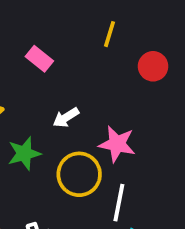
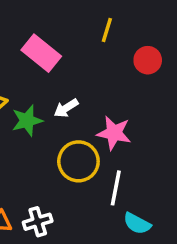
pink rectangle: (39, 59) -> (41, 53), size x1.5
green star: (24, 153) -> (27, 121), moved

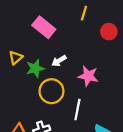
yellow circle: (78, 161) -> (51, 91), moved
white line: (116, 188) -> (77, 110), moved

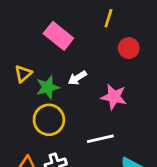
red circle: (109, 32) -> (129, 48), moved
yellow circle: (51, 91) -> (49, 120), moved
white line: (77, 110) -> (100, 139), turned 66

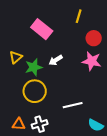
pink star: (114, 97) -> (92, 61), moved

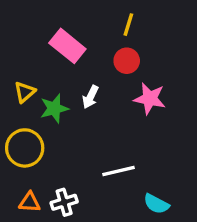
red circle: (94, 38) -> (127, 61), moved
white arrow: (56, 60) -> (90, 97), turned -32
yellow circle: (35, 91) -> (25, 148), moved

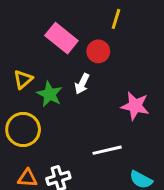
red circle: (127, 61) -> (98, 51), moved
pink star: (150, 99) -> (135, 106), moved
green star: (54, 108) -> (50, 94), turned -30

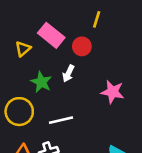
yellow triangle: (23, 79) -> (23, 49), moved
white line: (107, 150) -> (61, 120), moved

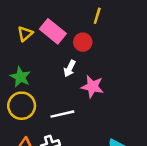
yellow triangle: (23, 49) -> (25, 34), moved
green star: (41, 82) -> (20, 77), moved
pink star: (113, 92) -> (92, 87), moved

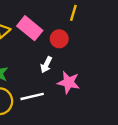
white line: (62, 114) -> (32, 96), moved

